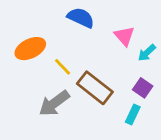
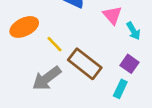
cyan arrow: (147, 53) -> (133, 31), turned -78

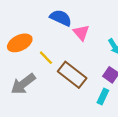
pink triangle: (112, 15) -> (81, 33), moved
gray arrow: (47, 78) -> (23, 84), moved

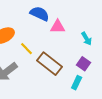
pink triangle: (81, 33) -> (58, 27), turned -49

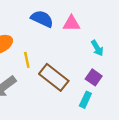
pink triangle: (58, 27) -> (71, 23), moved
yellow line: (27, 49) -> (27, 60), turned 32

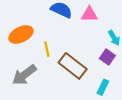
purple square: (94, 77) -> (107, 57), moved

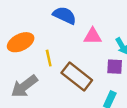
pink triangle: (89, 14) -> (93, 36), moved
purple square: (107, 57) -> (115, 67), turned -32

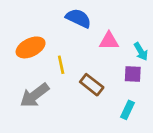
brown rectangle: (77, 76) -> (92, 85), size x0.7

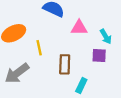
brown rectangle: (92, 85) -> (65, 64), turned 54
cyan rectangle: (128, 110) -> (81, 85), moved

